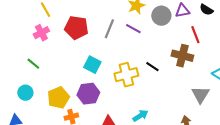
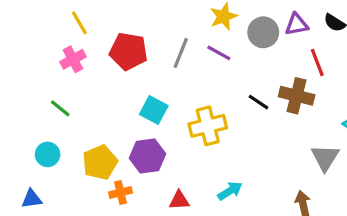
black line: (152, 67) -> (258, 102), moved

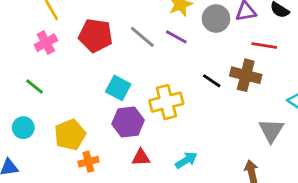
gray line: (181, 53) -> (142, 37), turned -72
red line: (317, 62) -> (264, 45), turned -60
purple hexagon: (147, 156) -> (128, 122), moved
red triangle: (179, 200) -> (141, 157), moved

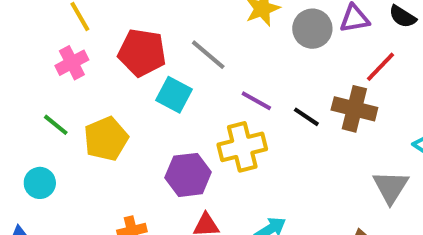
purple line: (176, 37) -> (256, 101), moved
red line: (264, 45) -> (381, 67), turned -55
cyan square: (118, 88) -> (174, 95), moved
yellow pentagon: (70, 135) -> (106, 139), moved

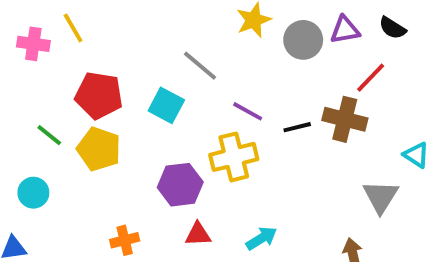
red pentagon: (142, 53) -> (99, 95), moved
pink cross: (72, 63) -> (33, 44), moved, turned 36
black line: (306, 117) -> (297, 127), turned -48
yellow pentagon: (106, 139) -> (99, 149), turned -30

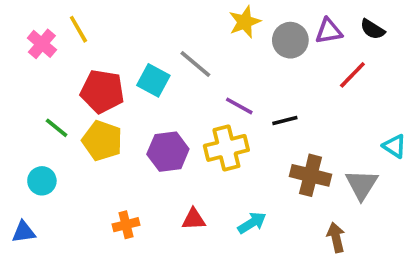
pink cross: (33, 44) -> (42, 44), turned 32
cyan square: (166, 105) -> (153, 80), moved
brown cross: (345, 119) -> (310, 175), moved
purple hexagon: (180, 185) -> (168, 152), moved

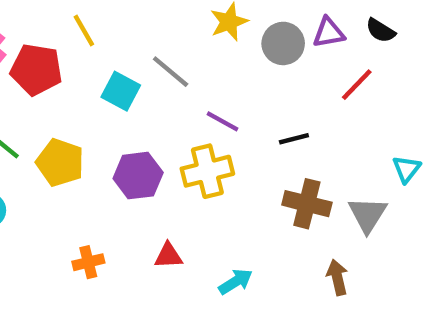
yellow line: (78, 29) -> (84, 30), moved
red pentagon: (102, 91) -> (36, 69), moved
black line: (285, 121) -> (294, 139), moved
cyan triangle: (394, 146) -> (407, 169), turned 35
cyan arrow: (252, 223) -> (236, 282), moved

